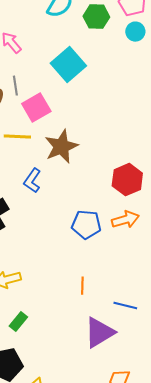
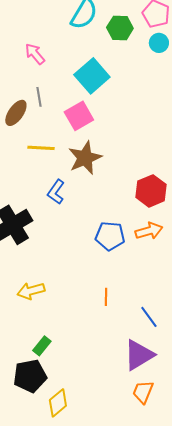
pink square: (36, 108) -> (79, 116), moved
blue line: (125, 306) -> (149, 317), turned 40
green rectangle: (18, 322) -> (42, 346), moved
purple triangle: (99, 333) -> (139, 355), moved

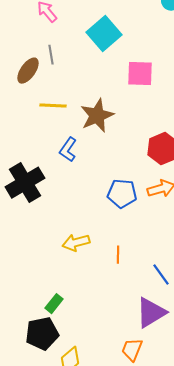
pink square: (79, 116) -> (140, 74), moved, turned 32
yellow arrow: (31, 291) -> (76, 243), moved
orange trapezoid: (143, 392) -> (132, 350), moved

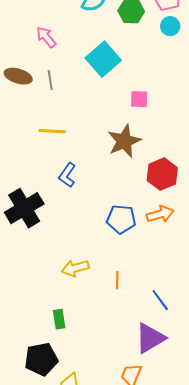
brown ellipse: (28, 71) -> (18, 76), moved, turned 72
pink square: (140, 74) -> (139, 99), size x0.7
brown star: (97, 116) -> (124, 141), moved
green rectangle: (54, 304) -> (59, 319), moved, turned -48

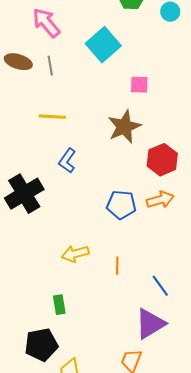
pink arrow: (46, 37) -> (46, 23), size x1.4

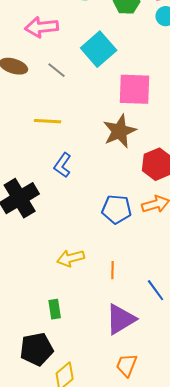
pink arrow: (46, 23) -> (42, 27), turned -56
gray line: (50, 66) -> (57, 70), moved, turned -42
pink square: (139, 85) -> (135, 89), size x1.8
purple triangle: (150, 324) -> (121, 319), moved

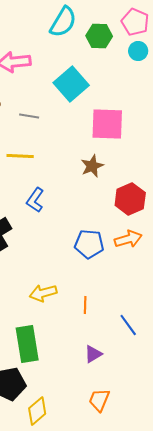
gray line: (57, 70) -> (29, 116), moved, turned -30
brown star: (120, 131) -> (92, 166), size x0.7
green rectangle: (55, 309) -> (27, 344), size x1.8
purple triangle: (121, 319) -> (93, 354), size x0.6

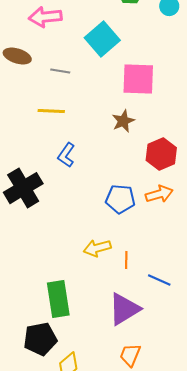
yellow arrow: (43, 293) -> (97, 248), moved
orange line: (85, 305) -> (126, 260), moved
blue line: (128, 325) -> (159, 280), turned -30
purple triangle: (93, 354) -> (124, 309), size x1.8

